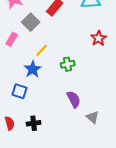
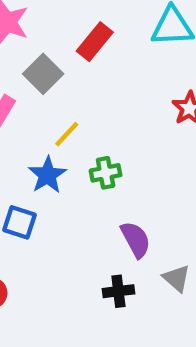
green cross: (68, 64) -> (106, 173), moved
black cross: (34, 123) -> (118, 291), moved

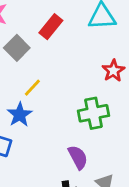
green cross: (106, 173) -> (93, 113), moved, size x1.5

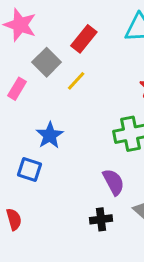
yellow line: (32, 88) -> (76, 81), moved

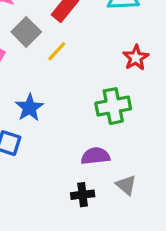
purple semicircle: (113, 182) -> (95, 156), turned -68

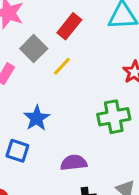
purple semicircle: (95, 156) -> (74, 163), moved

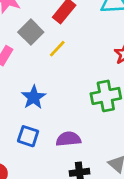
blue square: (17, 151) -> (28, 136), moved

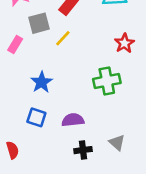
gray square: (31, 32) -> (39, 23), turned 30

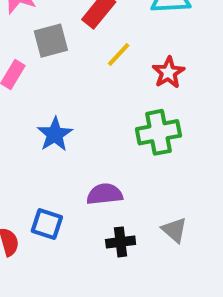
yellow line: (63, 38) -> (119, 55), moved
red star: (124, 43) -> (168, 72), moved
blue square: (36, 117) -> (47, 224), moved

